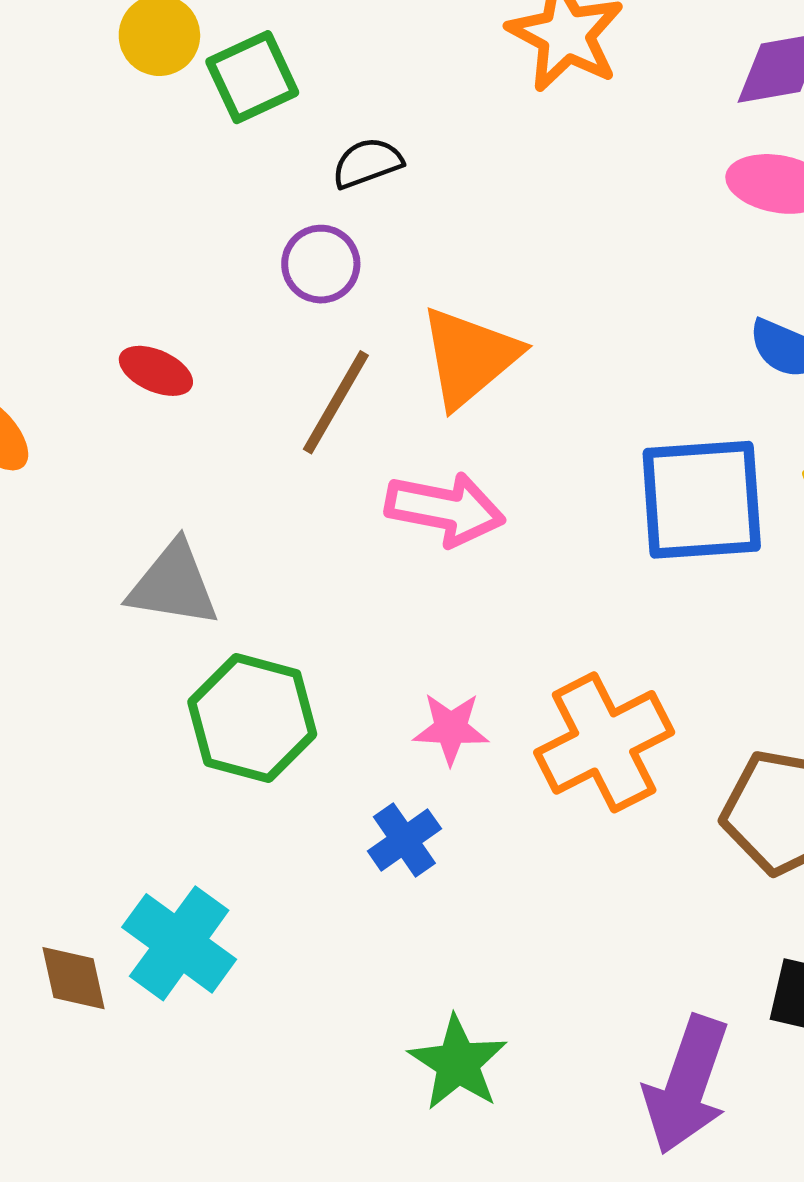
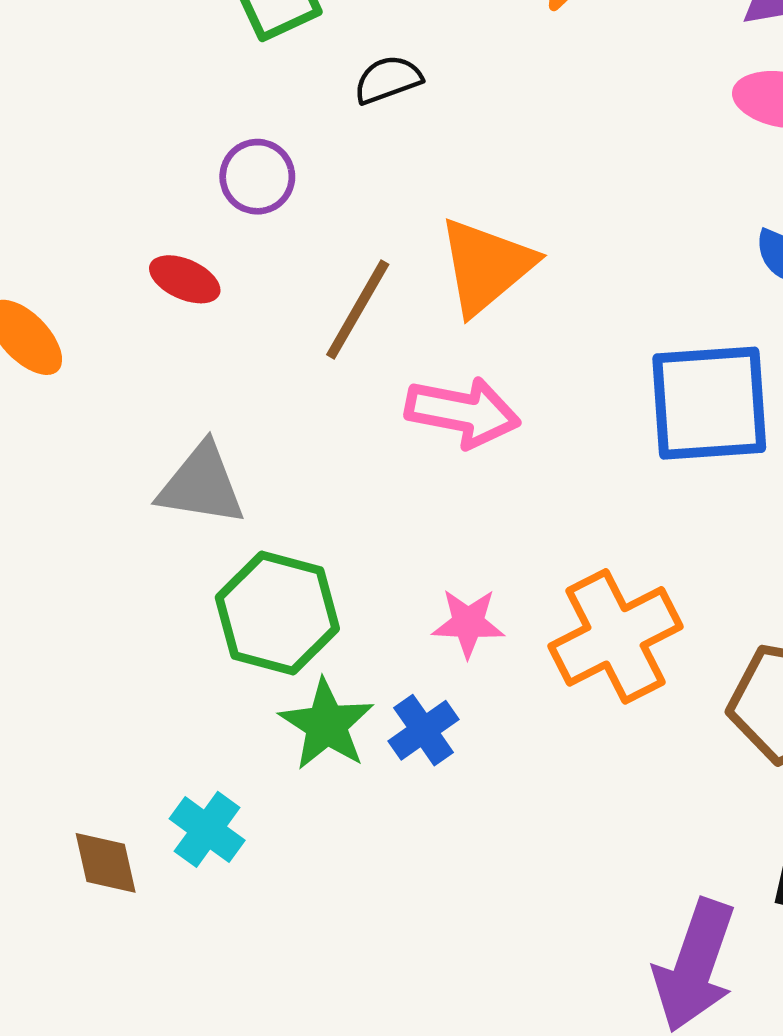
purple circle: (321, 264) -> (257, 177), moved
cyan cross: (179, 943) -> (207, 829), size x0.7
green star: (458, 1063) -> (326, 725), moved

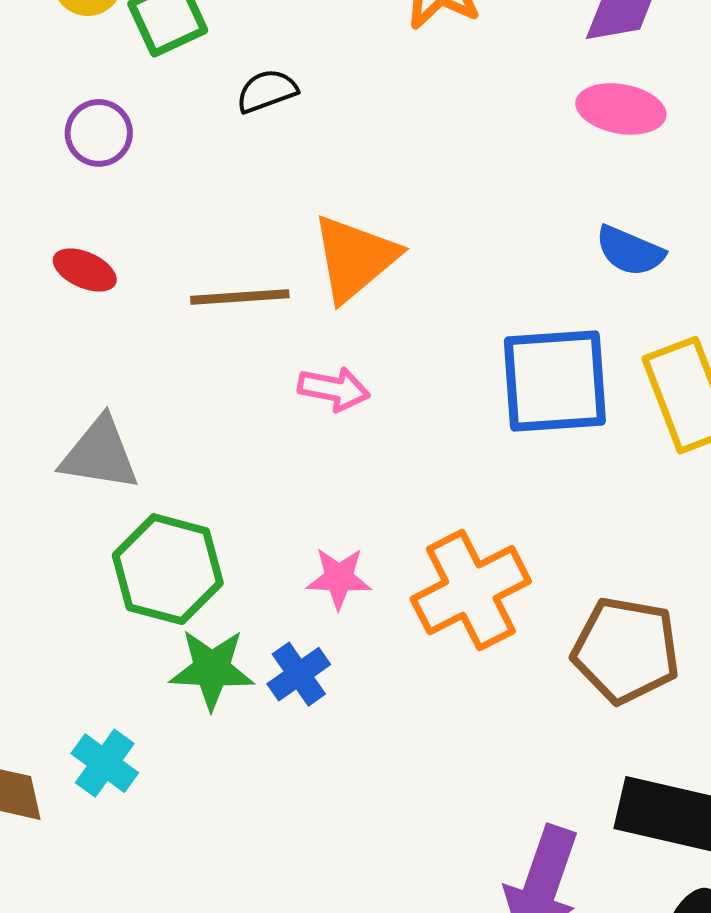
purple circle: (257, 177) -> (99, 133), moved
brown line: (358, 309) -> (240, 297), turned 56
pink arrow: (463, 412) -> (334, 389), size x0.7
green star: (326, 725) -> (212, 669), turned -30

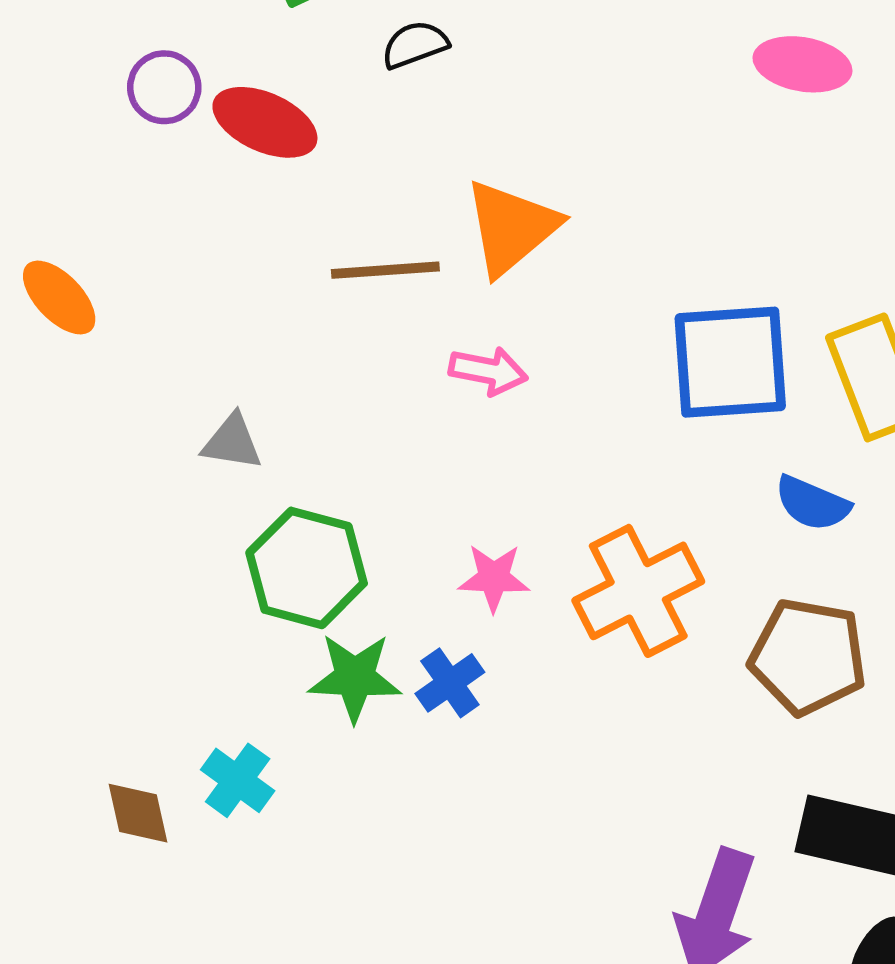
purple circle: (99, 133) -> (164, 87), moved
blue semicircle: (630, 251) -> (812, 503), moved
red ellipse: (85, 270) -> (265, 122), moved, size x1.5
gray triangle: (100, 454) -> (232, 442), size x0.7

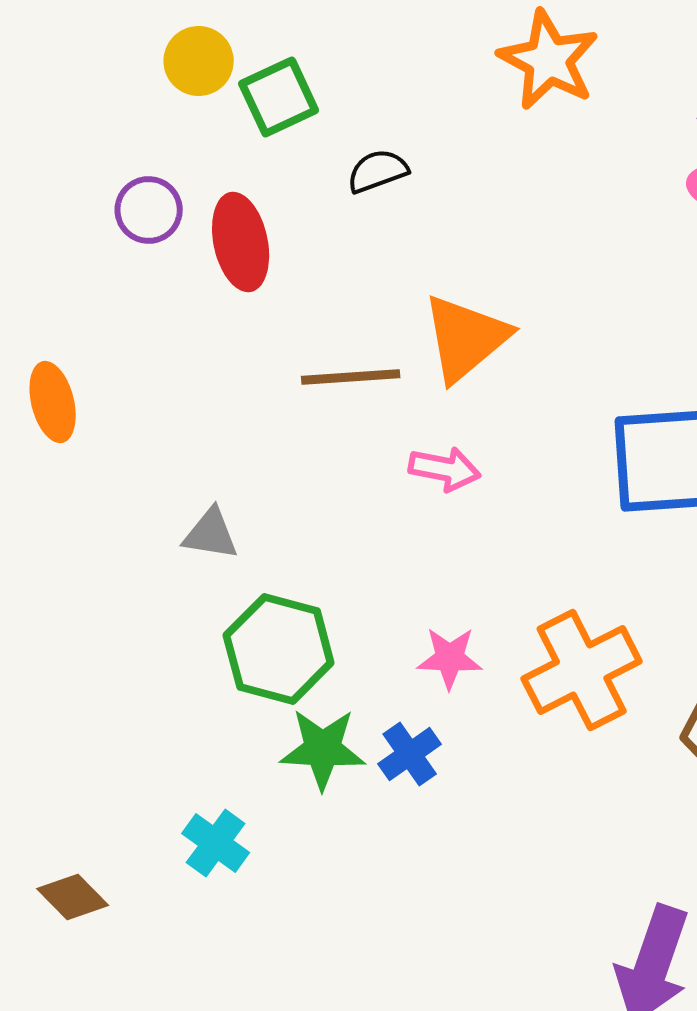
red ellipse: (265, 122) -> (241, 242), turned 54
orange ellipse: (59, 298) -> (53, 402), turned 30
brown diamond: (138, 813) -> (73, 897), moved, turned -32

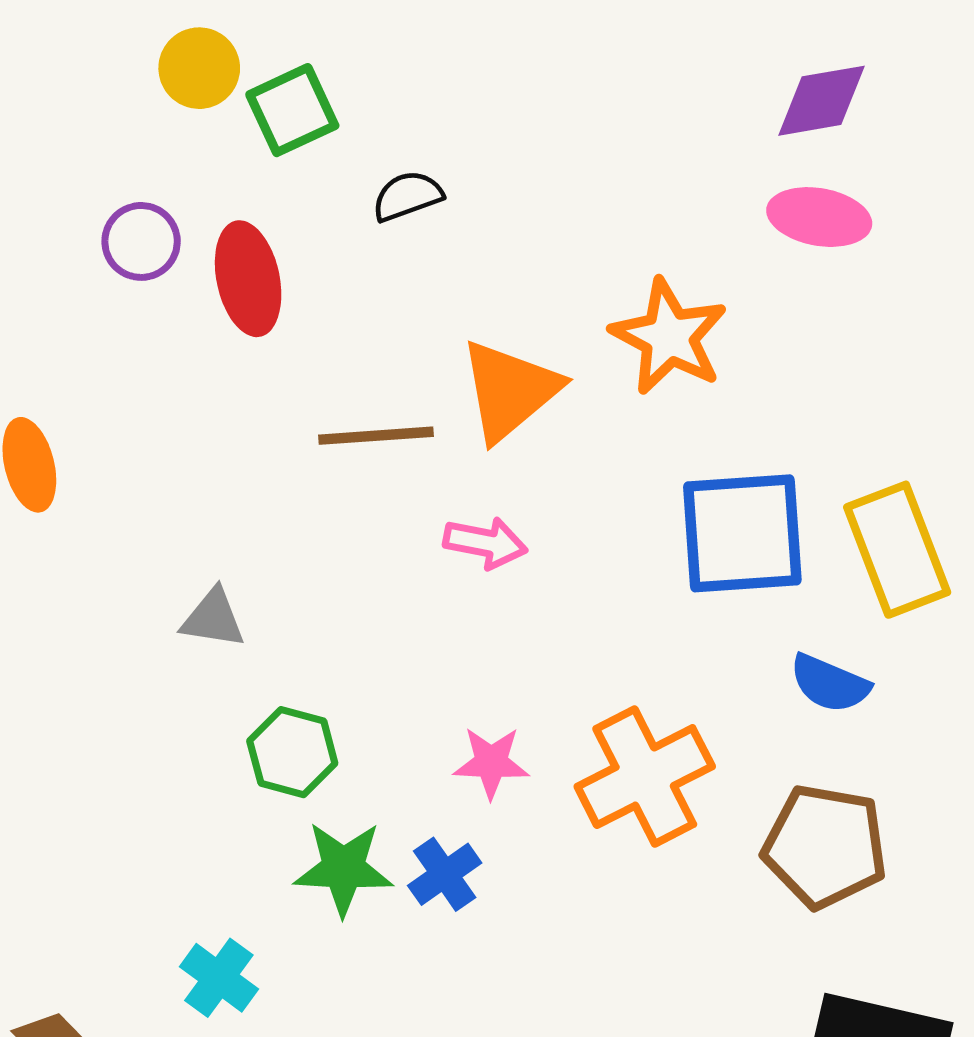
orange star: (549, 60) -> (669, 337), moved
green hexagon: (279, 649) -> (292, 752), size x0.7

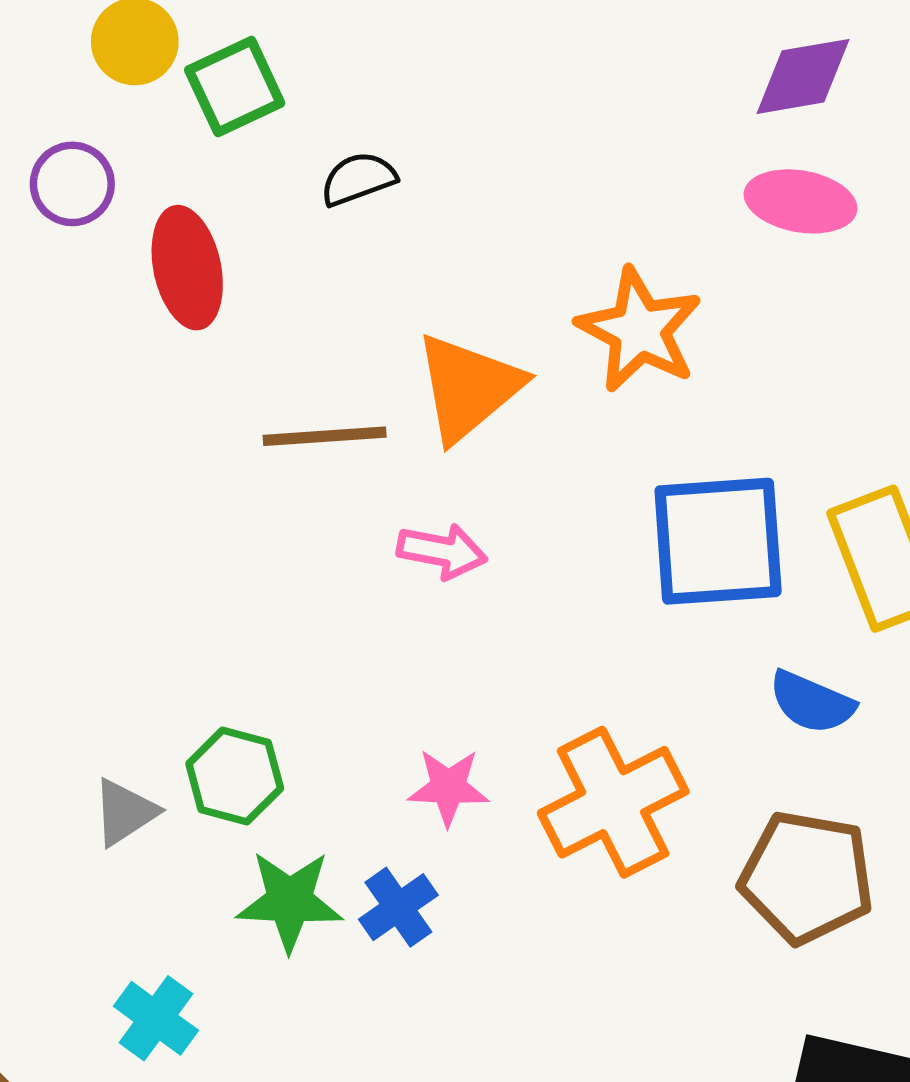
purple circle: (141, 241) -> (72, 184), moved
gray triangle: (213, 618) -> (125, 812), moved, turned -42

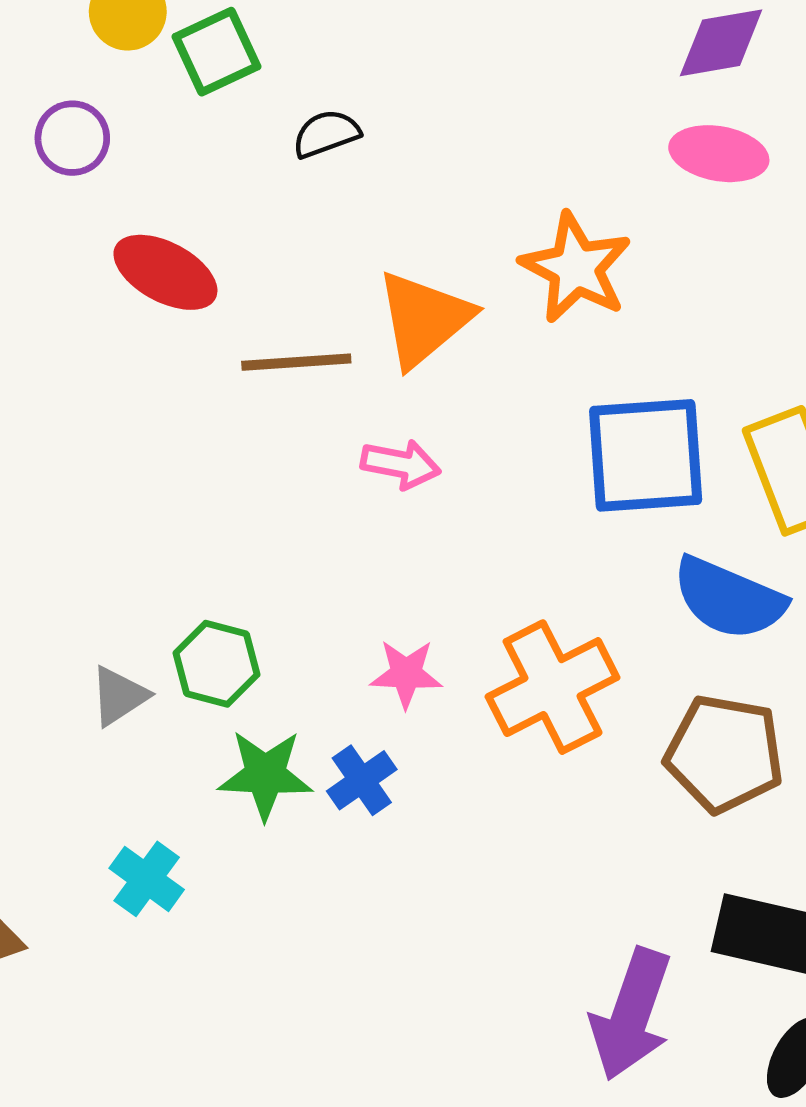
red ellipse: (187, 268) -> (165, 272), moved, turned -50
blue semicircle: (812, 702) -> (729, 598), size x1.5

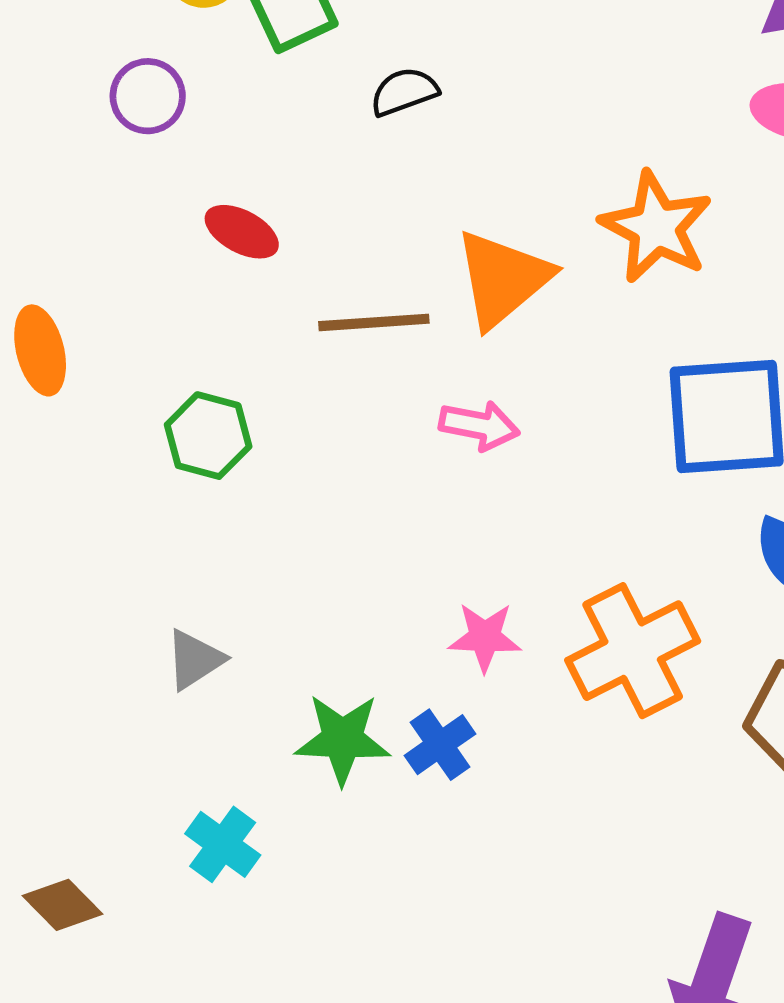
red ellipse: (165, 272) -> (242, 232), size x0.7
green hexagon: (216, 664) -> (208, 436), moved

